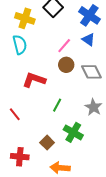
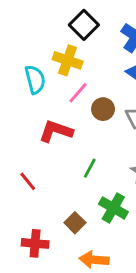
yellow cross: (25, 18) -> (68, 60), moved
pink line: (64, 46) -> (78, 93), moved

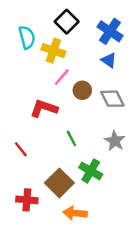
cyan semicircle: (35, 80) -> (27, 37), moved
green line: (90, 168) -> (71, 138), turned -56
brown square: (75, 223) -> (59, 183), size x1.6

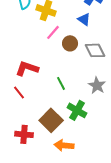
blue triangle: (109, 60) -> (84, 19), moved
red L-shape: (44, 108) -> (27, 68), moved

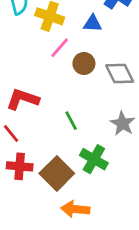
blue triangle: (84, 19) -> (92, 23), moved, turned -32
red cross: (24, 134) -> (20, 166), moved

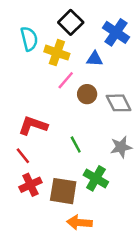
gray star: (122, 123) -> (121, 147), turned 30
red cross: (20, 166) -> (30, 185), turned -30
brown square: (57, 173) -> (63, 191), turned -36

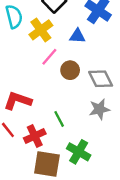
yellow cross: (57, 53) -> (41, 30), turned 35
gray star: (121, 147) -> (99, 109), moved
red cross: (30, 185) -> (35, 136), moved

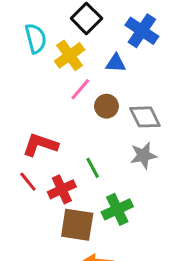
green cross: (79, 152) -> (117, 209), turned 35

